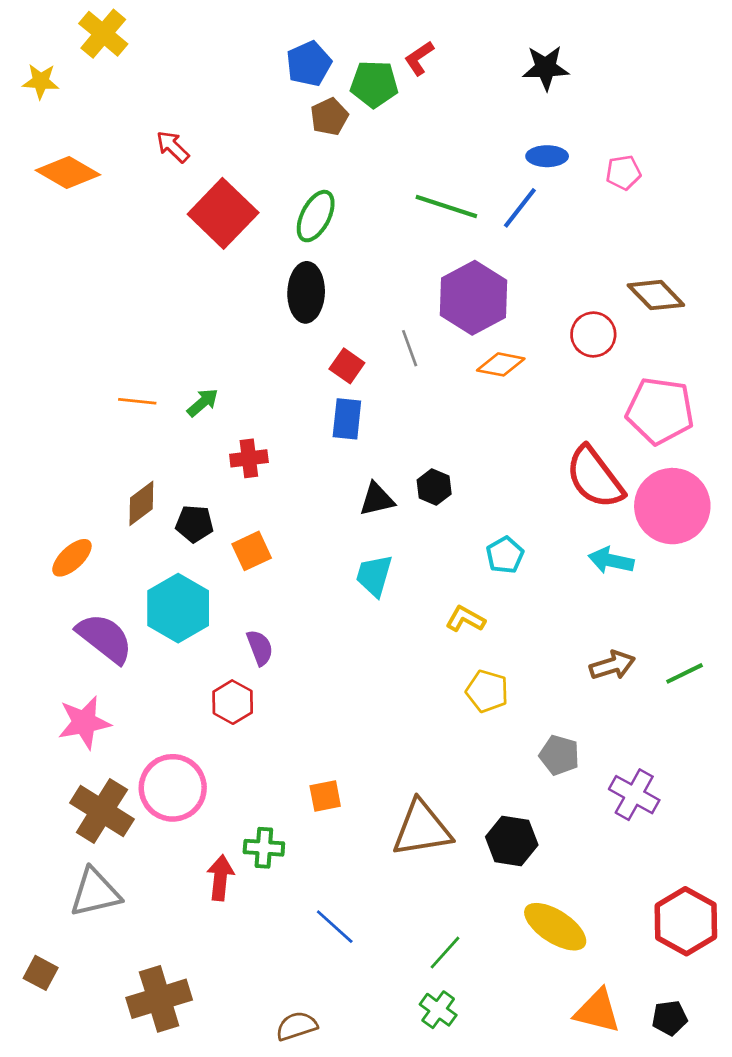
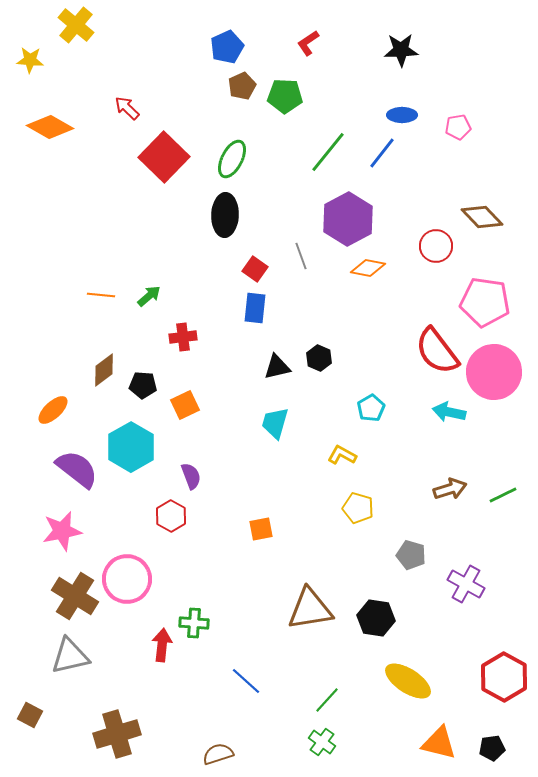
green pentagon: (374, 84) -> (285, 96), moved
green line: (446, 207) -> (328, 152), turned -69
orange square: (325, 796) -> (261, 529), moved

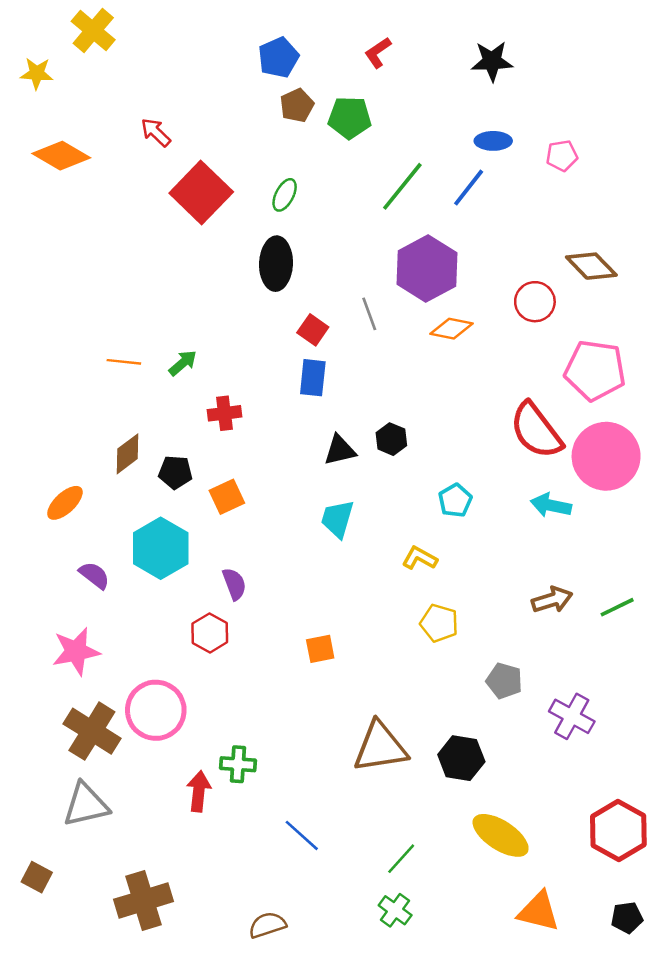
green ellipse: (232, 159) -> (285, 195), size x0.7
purple semicircle: (77, 469) -> (94, 575), size x0.6
black pentagon: (492, 748) -> (627, 918), moved

